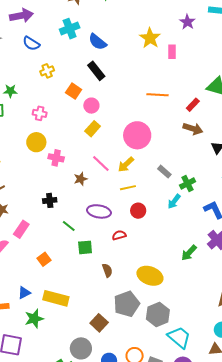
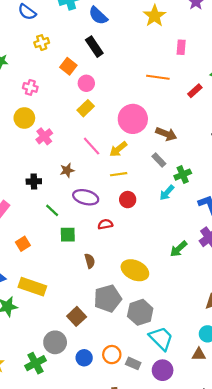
pink rectangle: (172, 52) -> (181, 47), moved
brown arrow: (193, 129) -> (166, 134), moved
pink cross: (56, 158) -> (44, 136), turned 35
brown star: (81, 179) -> (67, 170), moved

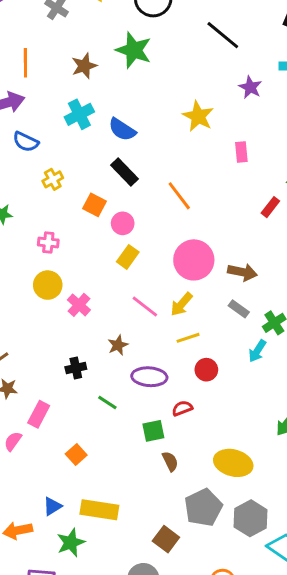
orange line: (158, 77) -> (179, 196), moved, turned 55
green square: (68, 235) -> (153, 431), moved

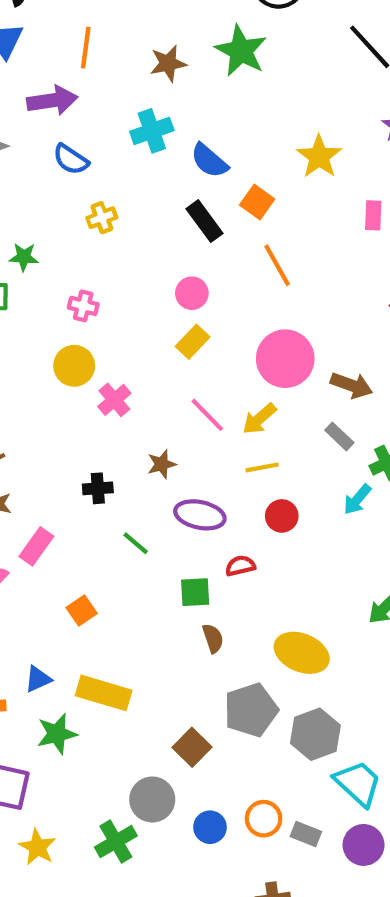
orange square: (94, 205) -> (257, 202), moved

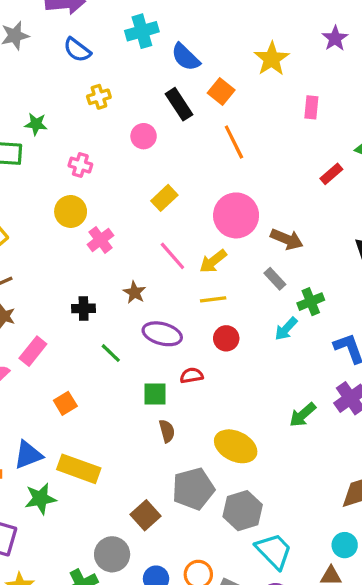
pink circle: (192, 293) -> (144, 136), moved
brown star: (162, 464) -> (135, 292), turned -30
blue triangle: (38, 679) -> (28, 455), size x1.4

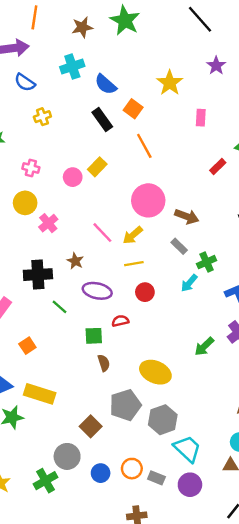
pink circle: (144, 136) -> (73, 177), moved
yellow rectangle: (164, 198) -> (97, 167), moved
black cross: (84, 308) -> (38, 275), size x1.6

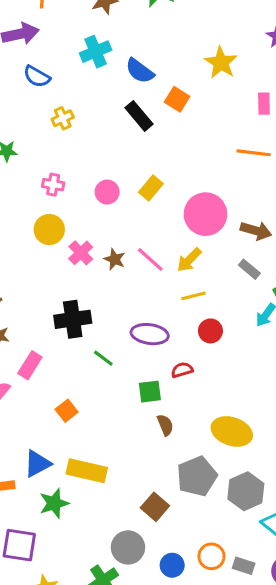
orange line: (144, 146) -> (254, 153), moved, turned -50
yellow rectangle: (97, 167) -> (151, 188), moved
brown star: (75, 261) -> (115, 259), moved

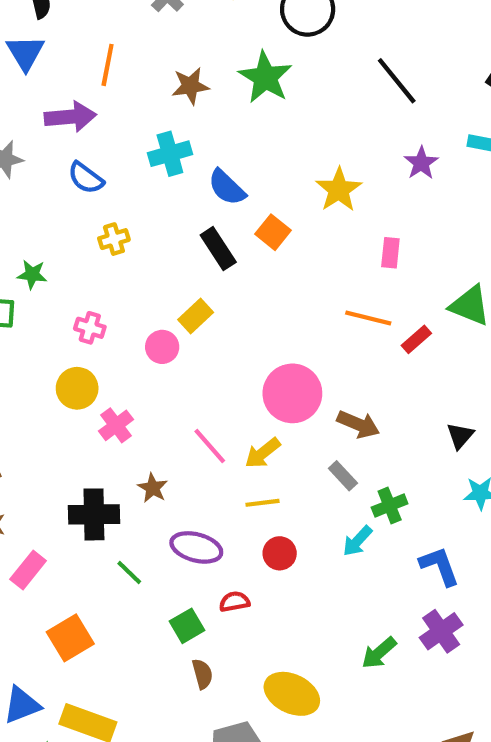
yellow rectangle: (151, 188) -> (196, 316), moved
brown star: (115, 259) -> (153, 488), moved
green square: (150, 392) -> (187, 626), turned -30
orange square: (67, 411) -> (70, 638), size x1.5

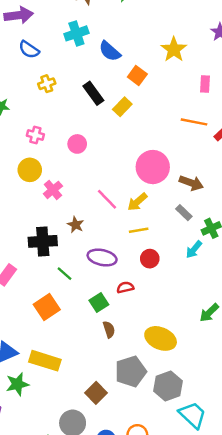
black rectangle: (218, 249) -> (93, 93), moved
yellow rectangle: (196, 316) -> (122, 107), moved
orange square: (70, 638) -> (47, 307), moved

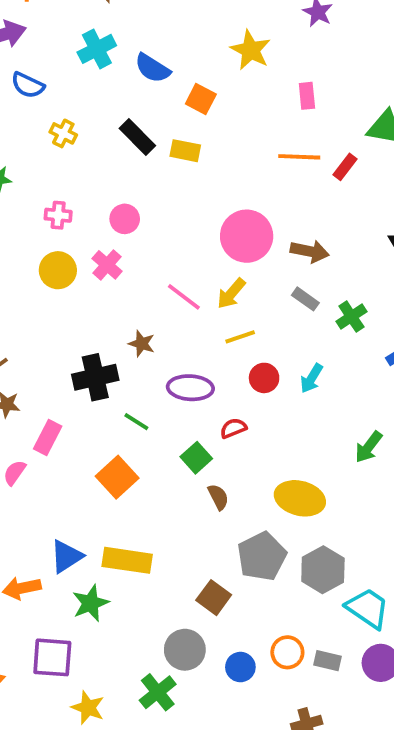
yellow cross: (47, 84) -> (63, 133), turned -35
yellow rectangle: (122, 107) -> (185, 151), turned 66
pink cross: (53, 190) -> (107, 265), moved
cyan arrow: (194, 249) -> (312, 378), moved

